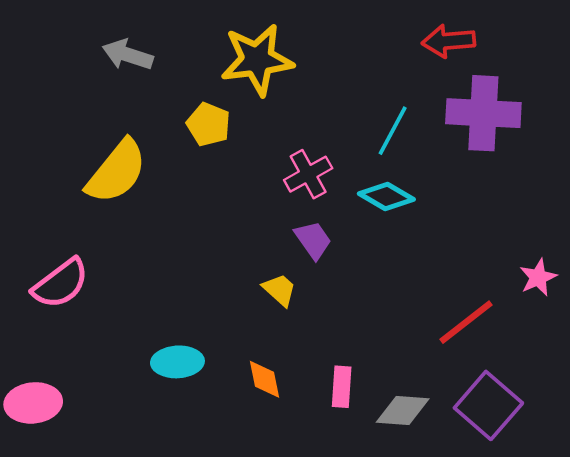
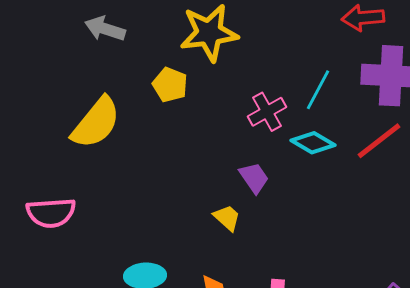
pink cross: (308, 174) -> (267, 112), moved
pink semicircle: (61, 284) -> (51, 213), turned 33
red line: (466, 322) -> (379, 141), moved

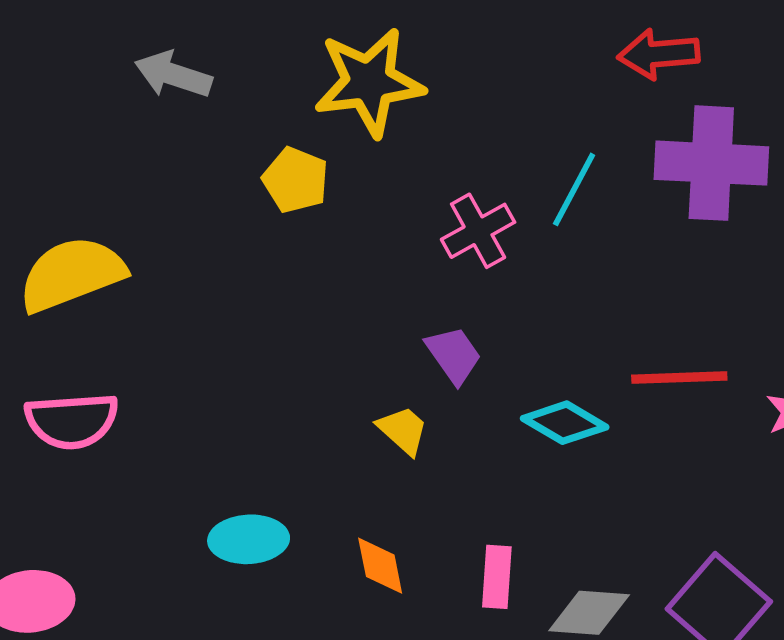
yellow semicircle: (96, 123) -> (72, 274), moved, turned -150
red line: (379, 141) -> (679, 378), moved, turned 36
cyan diamond: (313, 143) -> (565, 423), moved

